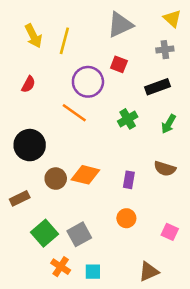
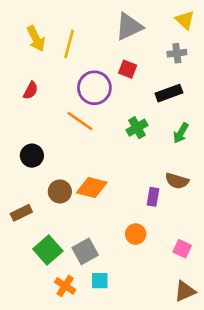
black circle: (30, 145) -> (32, 156), size x0.7
purple rectangle: (129, 180) -> (153, 197), moved
cyan square: (93, 272) -> (100, 281), moved
brown triangle: (149, 272) -> (185, 291), moved

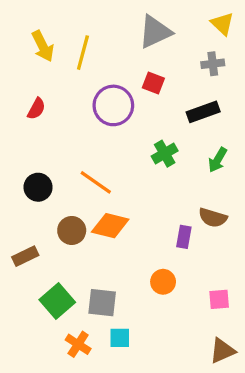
orange line: (80, 121) -> (96, 182), moved
pink square: (182, 249) -> (219, 299), turned -30
gray square: (85, 251) -> (102, 303), turned 35

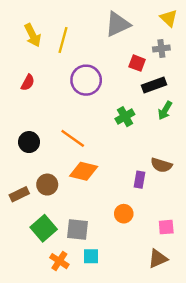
red square: (153, 83) -> (137, 63), moved
green arrow: (218, 160) -> (165, 110), moved
brown circle: (72, 230) -> (47, 185), moved
brown triangle: (222, 351) -> (158, 259), moved

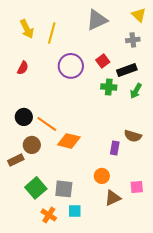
red square: (137, 63) -> (103, 61), moved, turned 32
green cross: (125, 117) -> (109, 87), moved, turned 35
orange line: (73, 138) -> (47, 124), moved
brown circle: (47, 185) -> (32, 145), moved
brown triangle: (158, 259) -> (113, 198), moved

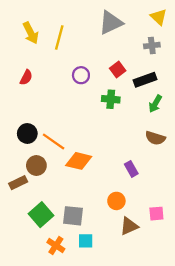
purple circle: (71, 66) -> (81, 75), size x0.6
green cross: (109, 87) -> (111, 99), moved
brown semicircle: (133, 136) -> (155, 138), moved
purple rectangle: (115, 148) -> (131, 169), turned -40

